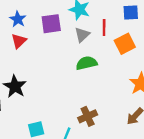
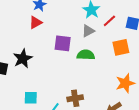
purple square: (51, 24) -> (63, 43), moved
red line: (104, 28) -> (109, 21), moved, turned 32

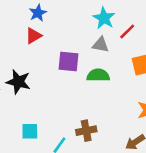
gray triangle: (88, 31) -> (101, 45), turned 40
black star: (23, 58) -> (18, 82), turned -30

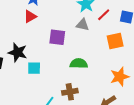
green semicircle: (98, 75) -> (79, 64), moved
cyan square: (30, 131) -> (34, 68), moved

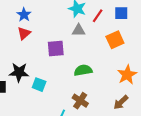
cyan square: (34, 68) -> (39, 85), turned 32
brown cross: (70, 92) -> (80, 101), turned -35

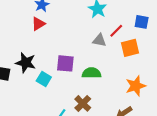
red line: (98, 16) -> (116, 31), moved
gray triangle: (79, 30) -> (99, 40), moved
purple square: (56, 48) -> (65, 63), moved

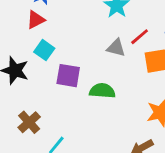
cyan square: (44, 79) -> (44, 50), moved
brown cross: (83, 103) -> (29, 122), moved

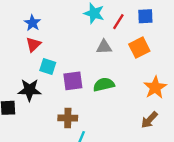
red line: (140, 37) -> (118, 22), moved
brown cross: (29, 122) -> (68, 118), moved, turned -30

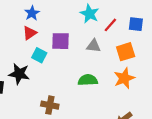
purple square: (73, 81) -> (60, 41), moved
orange star: (155, 87) -> (124, 78), moved

